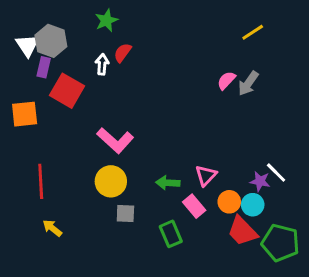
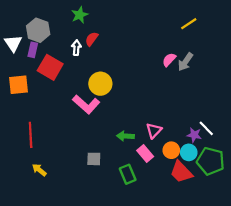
white triangle: (27, 45) -> (13, 43), moved
yellow circle: (111, 181) -> (100, 84), moved
green pentagon: (280, 243) -> (211, 161), moved

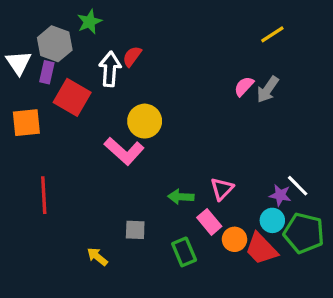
green star: (80, 15) -> (89, 22), moved
white arrow: (76, 48) -> (110, 69), size x1.5
orange circle: (171, 150) -> (235, 239), moved
yellow arrow: (39, 170) -> (97, 257), moved

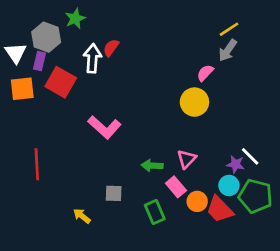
gray arrow: (268, 90) -> (228, 50), moved
yellow circle: (145, 121) -> (194, 102), moved
orange square: (26, 123) -> (22, 89), moved

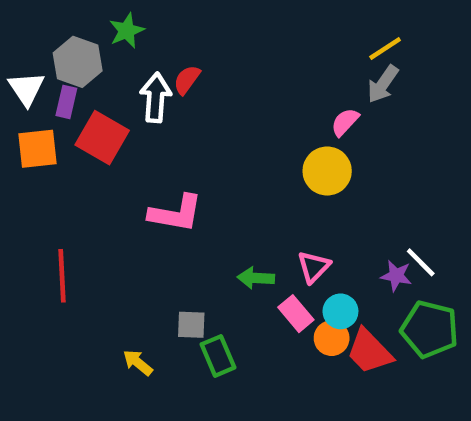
pink L-shape: (104, 127) -> (176, 213), turned -32
cyan circle: (229, 185) -> (340, 311), moved
green rectangle: (155, 212) -> (218, 356), moved

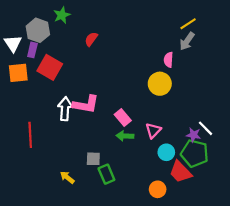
white arrow: (156, 98) -> (65, 109), moved
pink semicircle: (345, 122) -> (168, 60), turned -40
pink rectangle: (296, 314) -> (123, 117), moved
green pentagon: (430, 329) -> (195, 153), moved
orange circle: (332, 338) -> (158, 189), moved

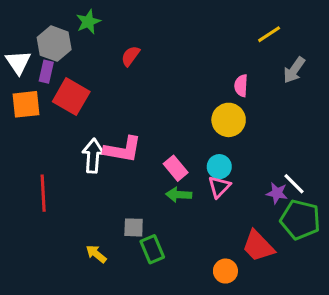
gray arrow: (187, 41) -> (294, 70), moved
cyan circle: (166, 152) -> (219, 167), moved
green pentagon: (195, 153) -> (300, 220), moved

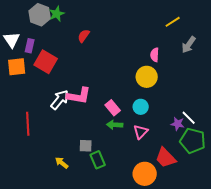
gray hexagon: (54, 44) -> (40, 15), moved
white arrow: (93, 156) -> (60, 100), turned 35
pink triangle: (219, 187) -> (141, 132), moved
orange circle: (225, 271) -> (145, 174), size x1.5

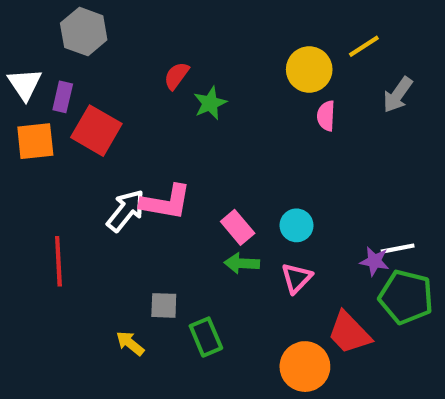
green star: (57, 14) -> (210, 103), moved
yellow circle: (147, 77) -> (309, 69), moved
white line: (189, 118) -> (398, 249), turned -56
gray square: (86, 146) -> (164, 305), moved

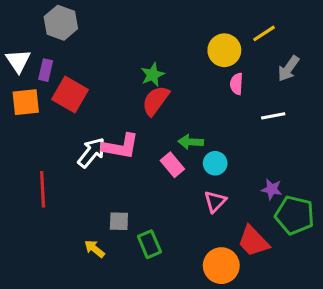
red semicircle: (176, 76) -> (156, 101), moved, size x1.5
white line: (398, 249) -> (273, 116), moved
green arrow: (242, 263) -> (191, 142), moved

